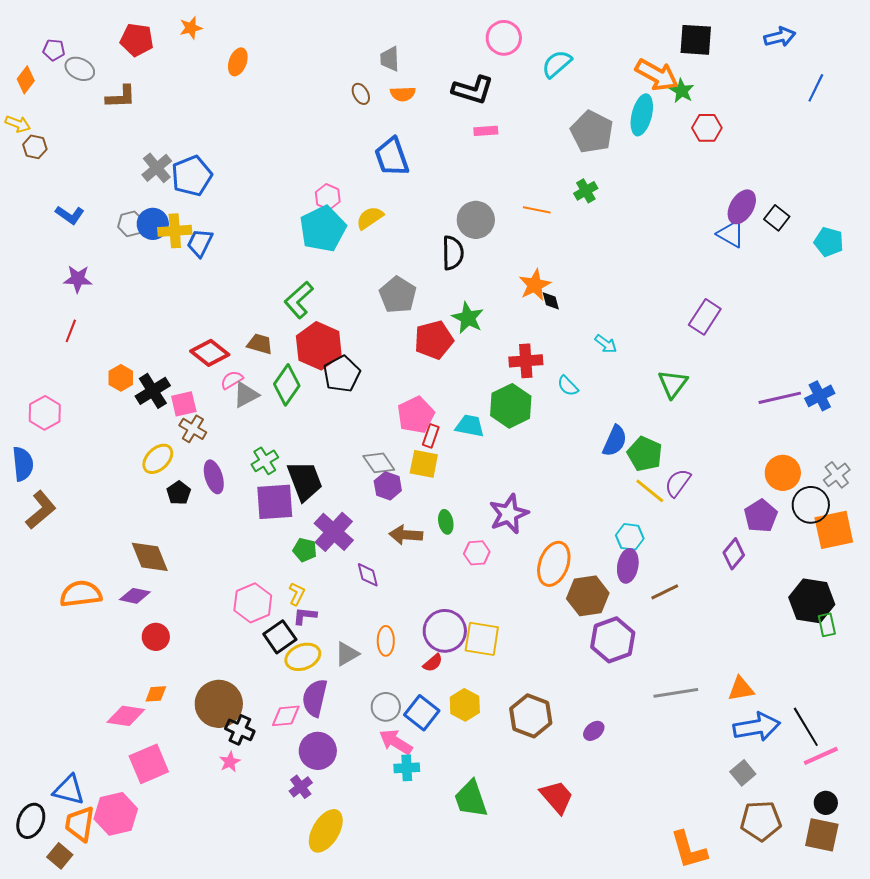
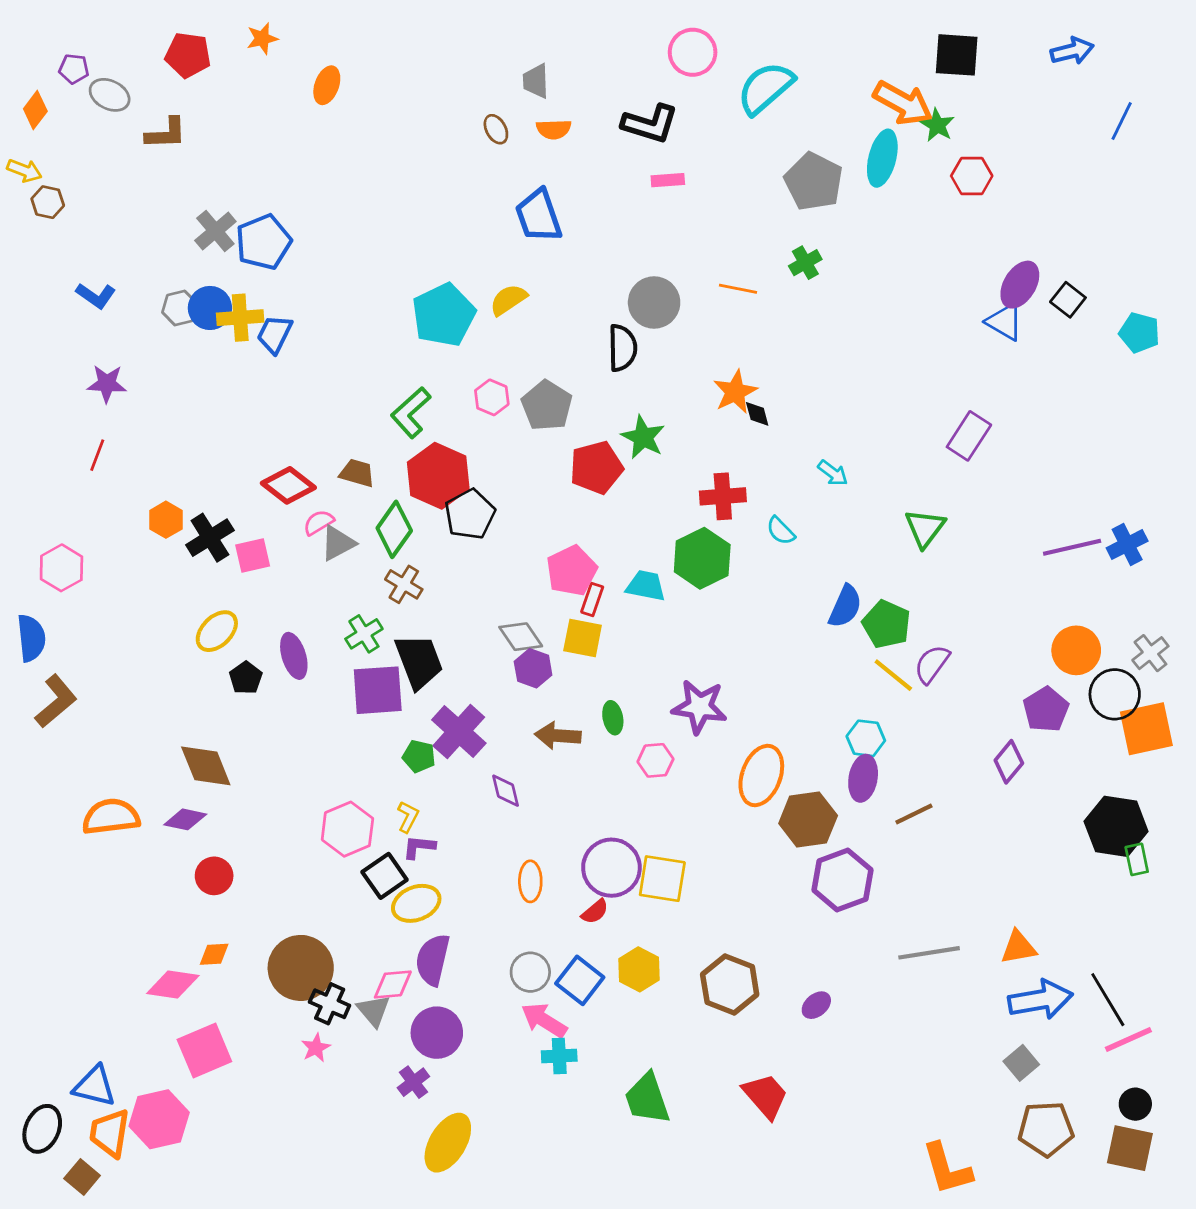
cyan semicircle: (557, 64) -> (765, 88), size x1.4
pink hexagon: (328, 197) -> (492, 397), moved
brown cross: (193, 429) -> (404, 584), moved
purple star: (509, 514) -> (699, 707), turned 30
gray triangle: (347, 654) -> (374, 1011), moved, turned -40

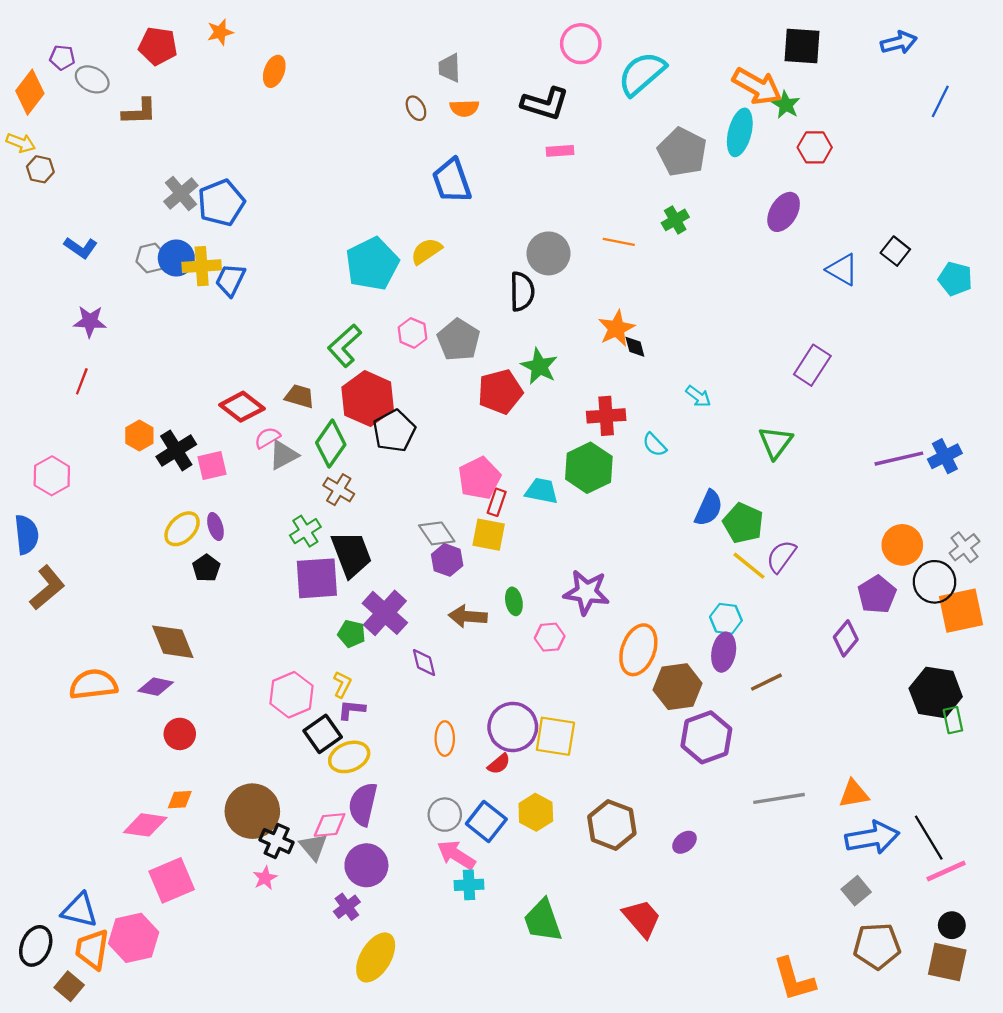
orange diamond: (35, 110) -> (30, 92), size x1.4
purple ellipse: (1020, 285) -> (784, 212), moved
purple ellipse: (294, 656) -> (215, 527), moved, size x0.7

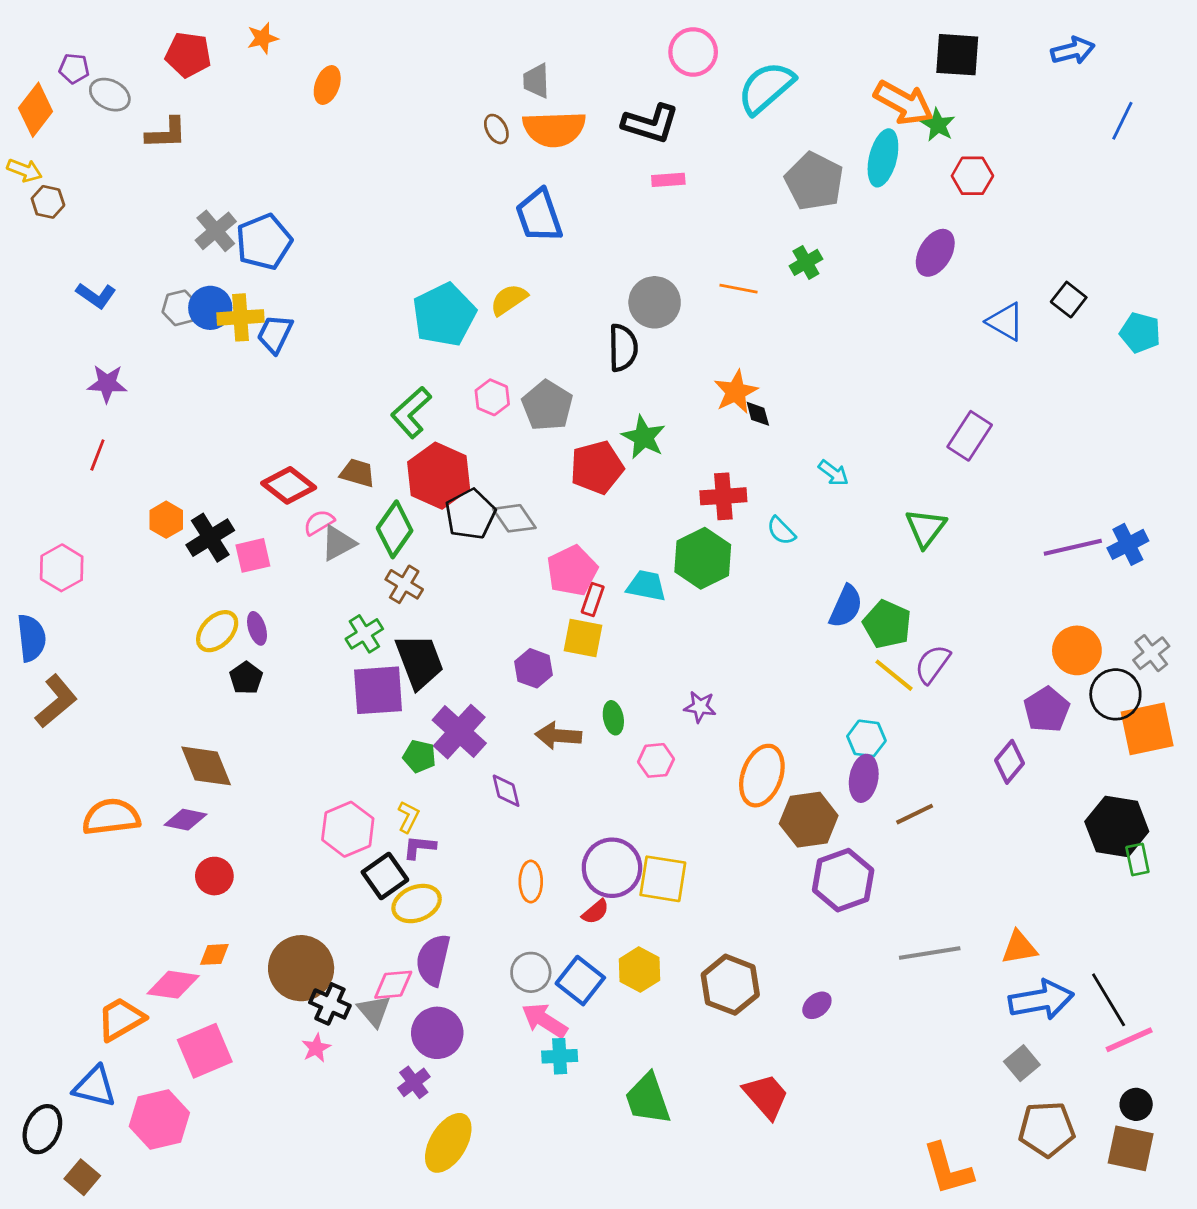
orange semicircle: (464, 108) -> (554, 129), size x1.8
gray diamond: (437, 533) -> (514, 518), moved
purple star: (587, 592) -> (700, 707), size x0.6
orange trapezoid: (92, 949) -> (121, 1019), moved, turned 51

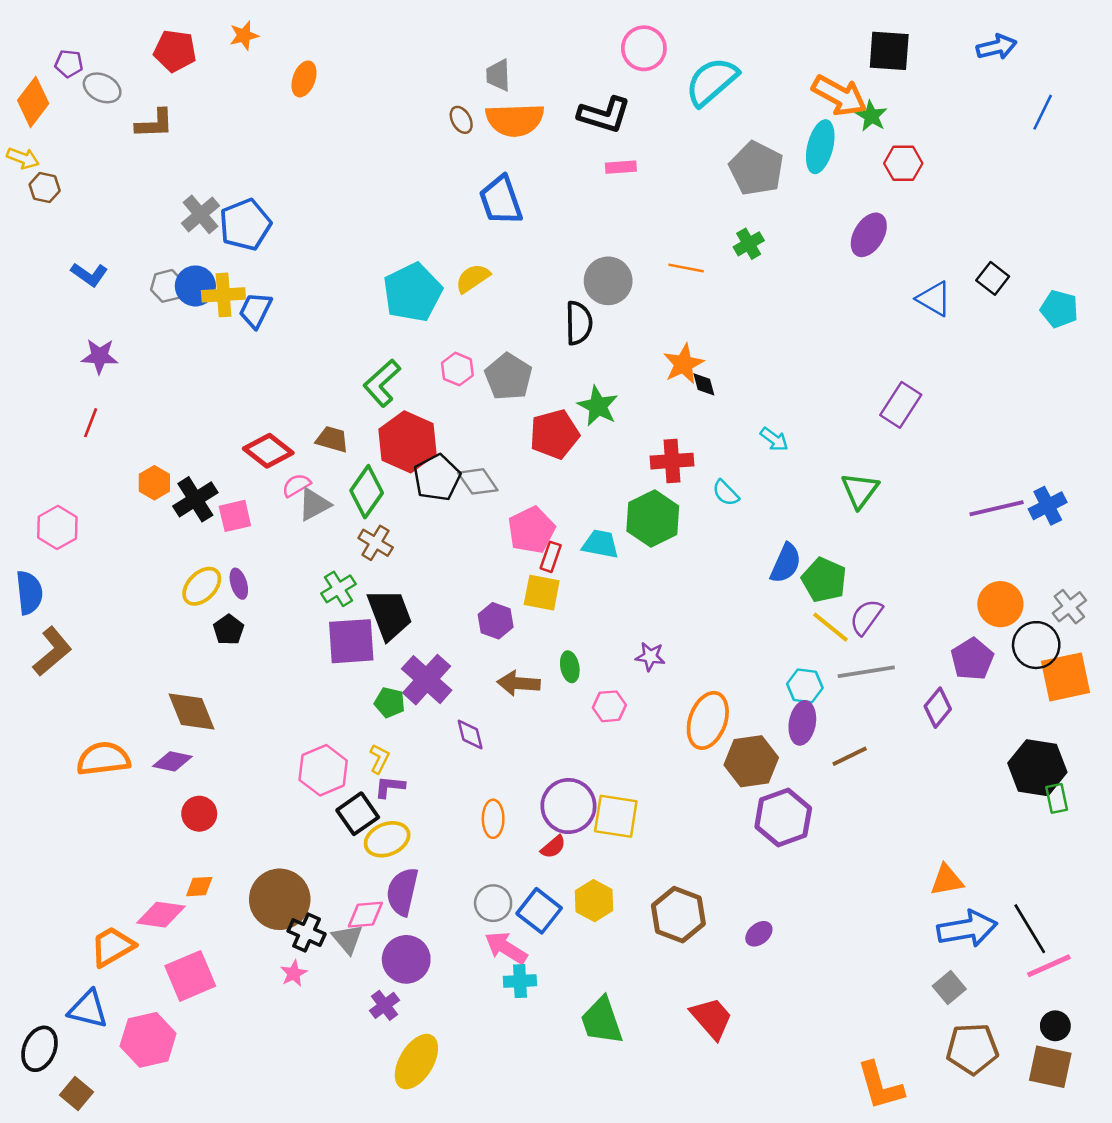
gray line: (930, 953) -> (866, 672), moved

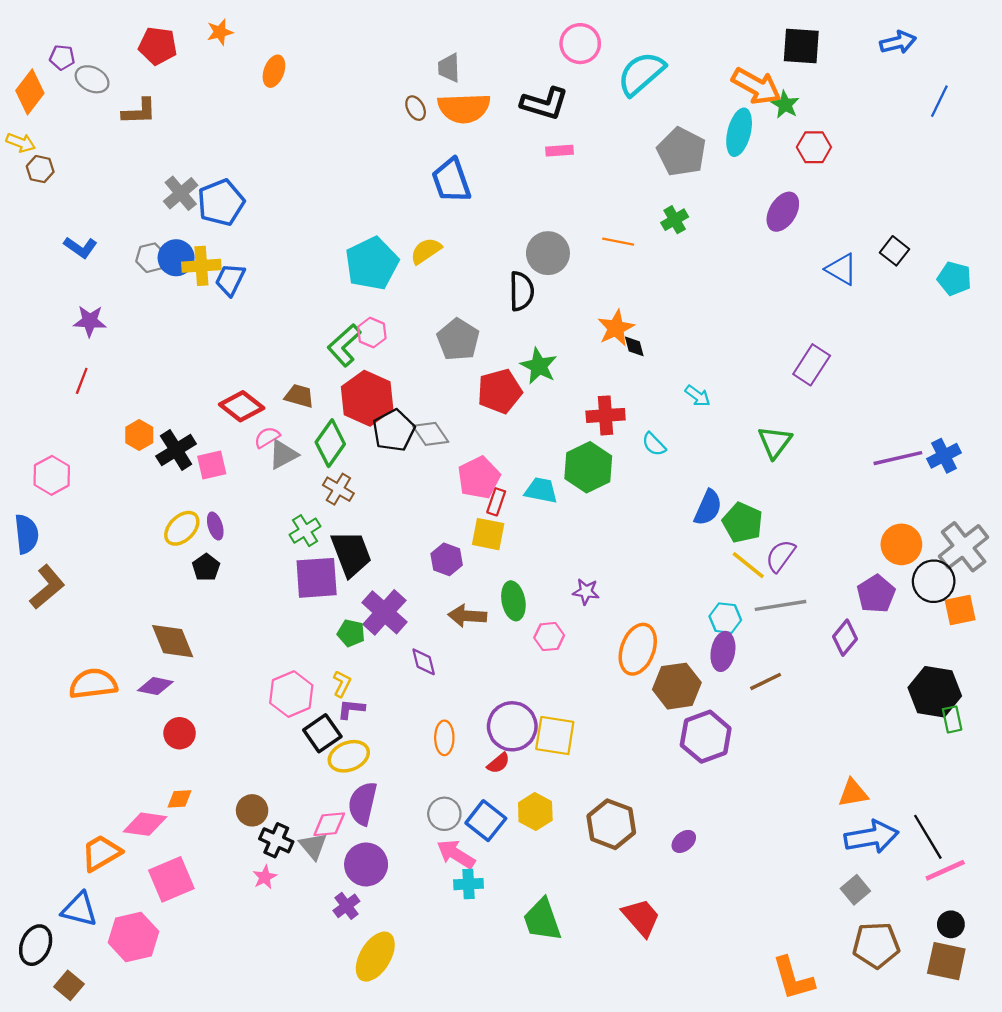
pink hexagon: (457, 369) -> (372, 333), moved
gray cross: (1069, 607) -> (964, 547), size x1.6
green ellipse: (570, 667) -> (513, 601), size x1.4
orange square: (1066, 677) -> (960, 610), size x0.7
brown circle: (280, 899) -> (252, 810), size x0.6

